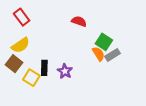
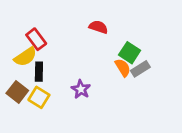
red rectangle: (22, 17) -> (36, 39), moved
brown square: (14, 64) -> (17, 92), moved
black rectangle: (44, 68) -> (39, 72), moved

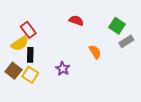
green square: (130, 53) -> (117, 26), moved
gray rectangle: (140, 69) -> (126, 41), moved

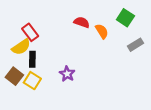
green square: (117, 26) -> (125, 18), moved
orange semicircle: (95, 52) -> (102, 31), moved

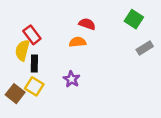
orange semicircle: (102, 31) -> (78, 42), moved, turned -64
yellow semicircle: (21, 47) -> (22, 50), turned 138
brown square: (14, 76) -> (15, 94), moved

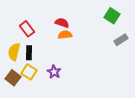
red semicircle: (87, 24) -> (62, 23), moved
yellow semicircle: (22, 50) -> (14, 52), moved
purple star: (72, 79) -> (54, 72), moved

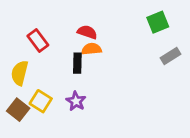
green square: (112, 16) -> (158, 22), turned 35
black rectangle: (29, 53) -> (77, 63), moved

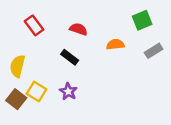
red rectangle: (38, 41) -> (34, 25), moved
orange semicircle: (91, 49) -> (115, 44), moved
black rectangle: (77, 63) -> (70, 57), turned -54

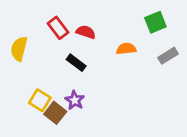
red rectangle: (34, 25) -> (58, 28), moved
yellow semicircle: (17, 66) -> (19, 49), moved
brown square: (16, 99) -> (55, 113), moved

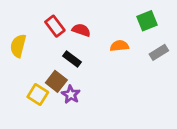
brown square: (55, 113) -> (56, 81), moved

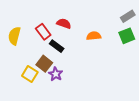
green square: (147, 21) -> (127, 36), moved
red rectangle: (55, 26) -> (43, 32), moved
gray rectangle: (159, 52) -> (128, 16), moved

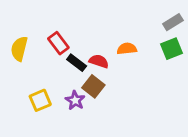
red semicircle: (64, 23) -> (99, 61), moved
brown square: (44, 64) -> (93, 86), moved
yellow square: (30, 74) -> (40, 100), turned 35

